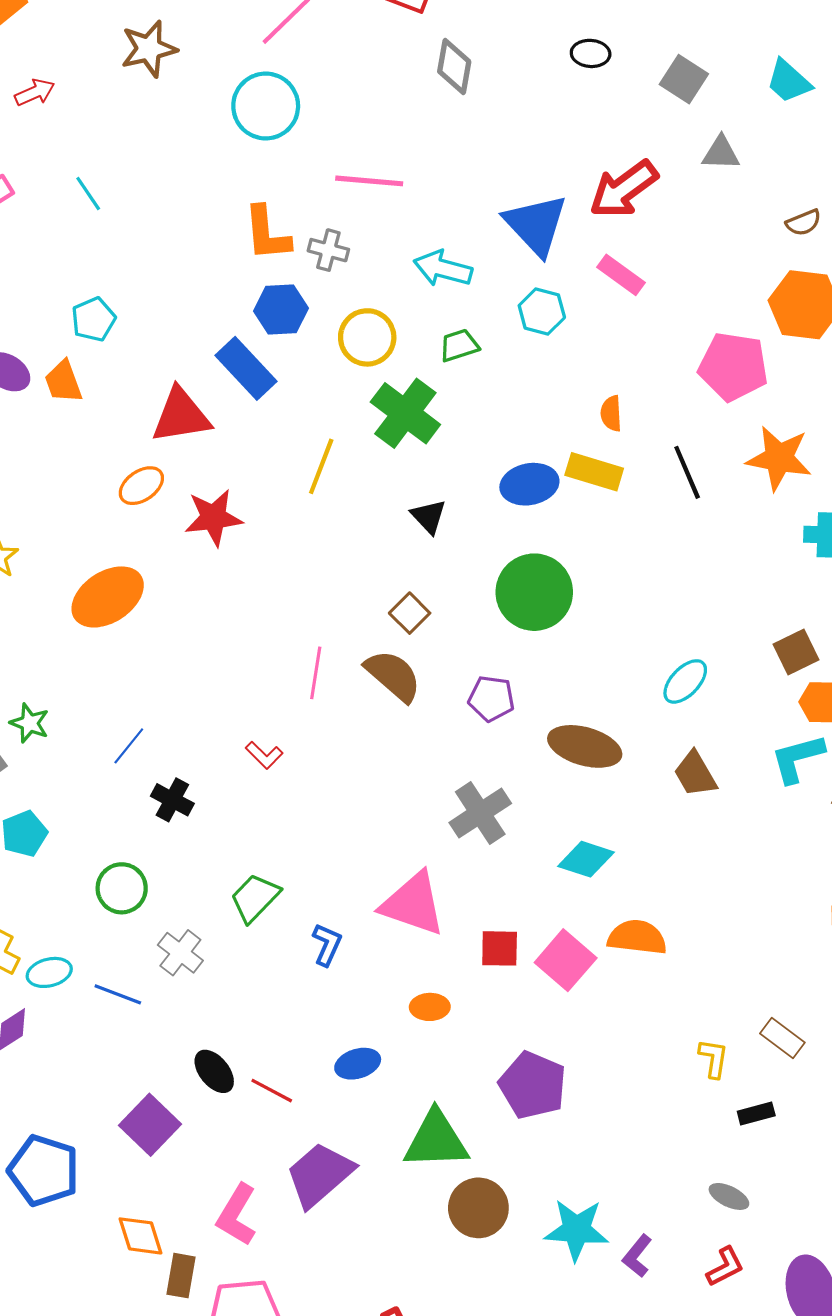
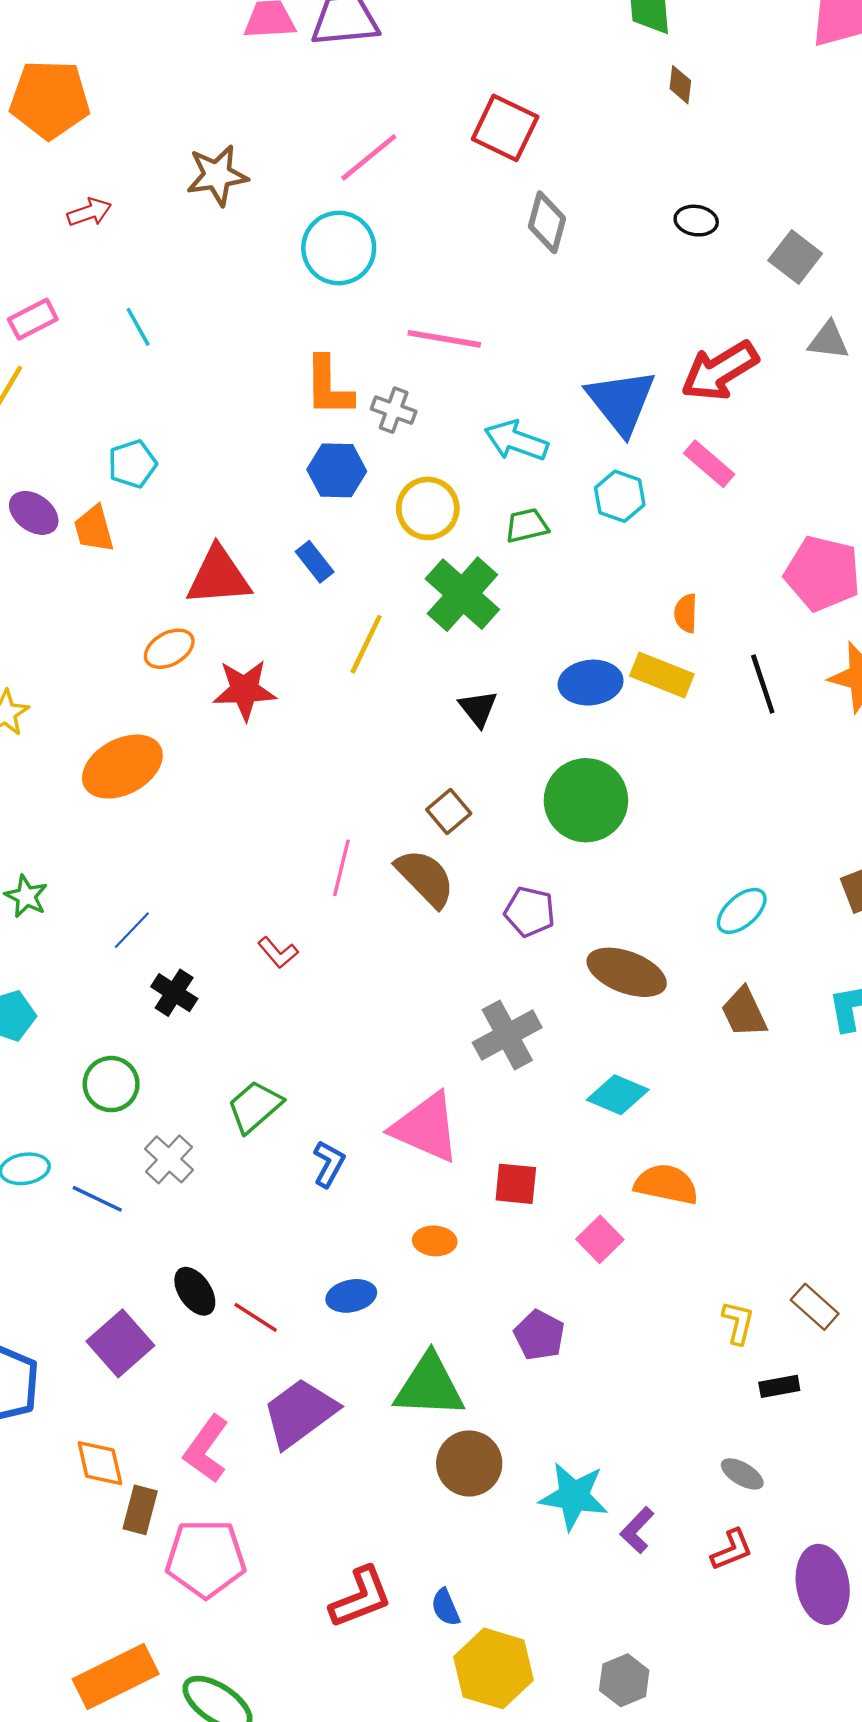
blue rectangle: (246, 368) -> (315, 562), moved, size x0.6
pink square: (566, 960) -> (600, 1239), moved, size x0.7
purple pentagon: (533, 1085) -> (539, 1335), size x0.7

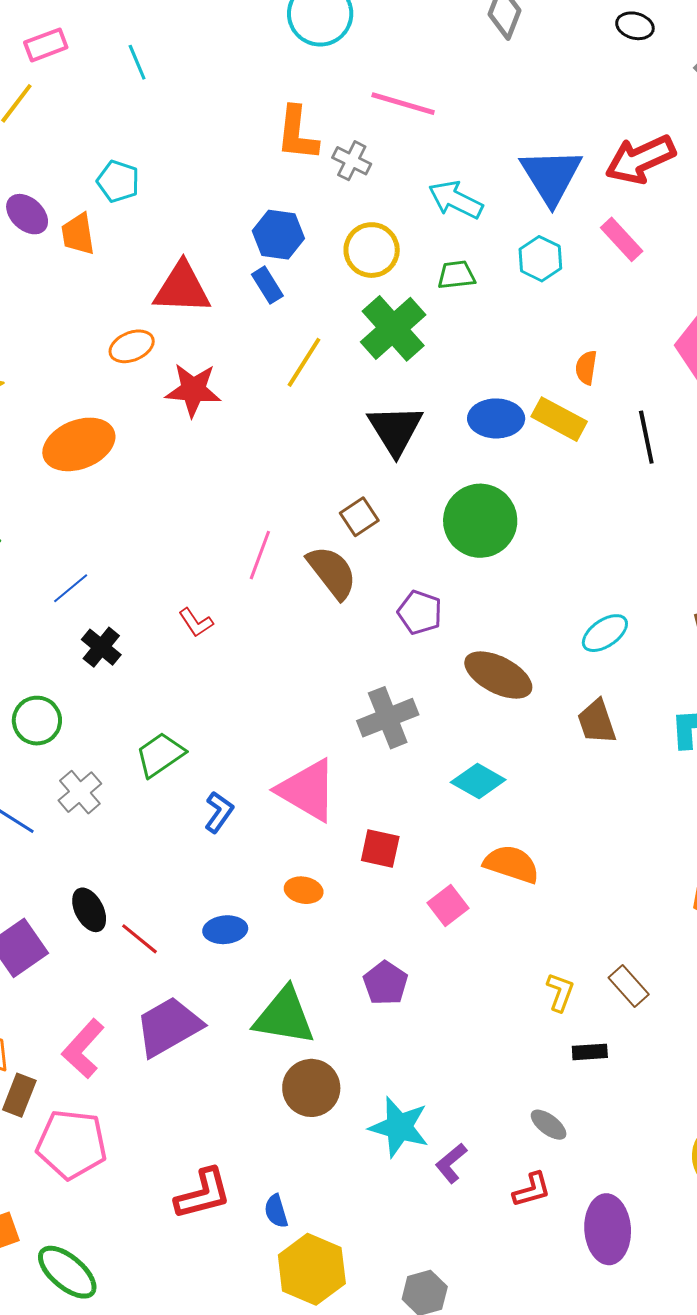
cyan pentagon: (132, 464) -> (118, 181), turned 30
blue hexagon: (337, 470) -> (278, 235), moved
black triangle: (478, 708) -> (395, 430), size x1.6

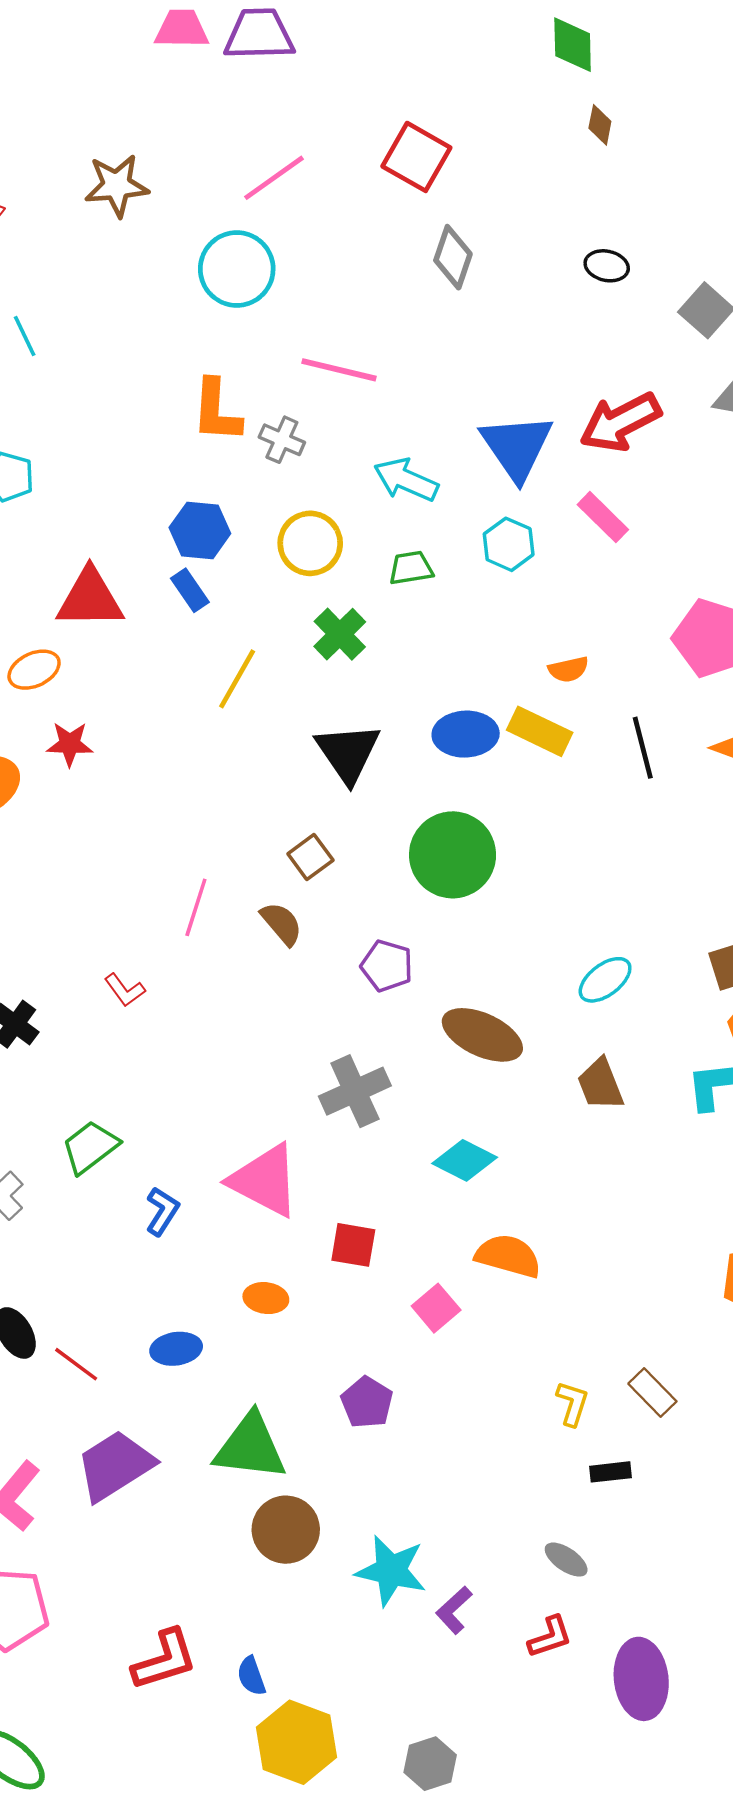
green cross: (393, 328) -> (340, 634), size x0.7
orange semicircle: (586, 368) -> (568, 669), turned -108
red star: (193, 390) -> (70, 744), moved, size x0.7
brown semicircle: (332, 572) -> (282, 924), size x0.7

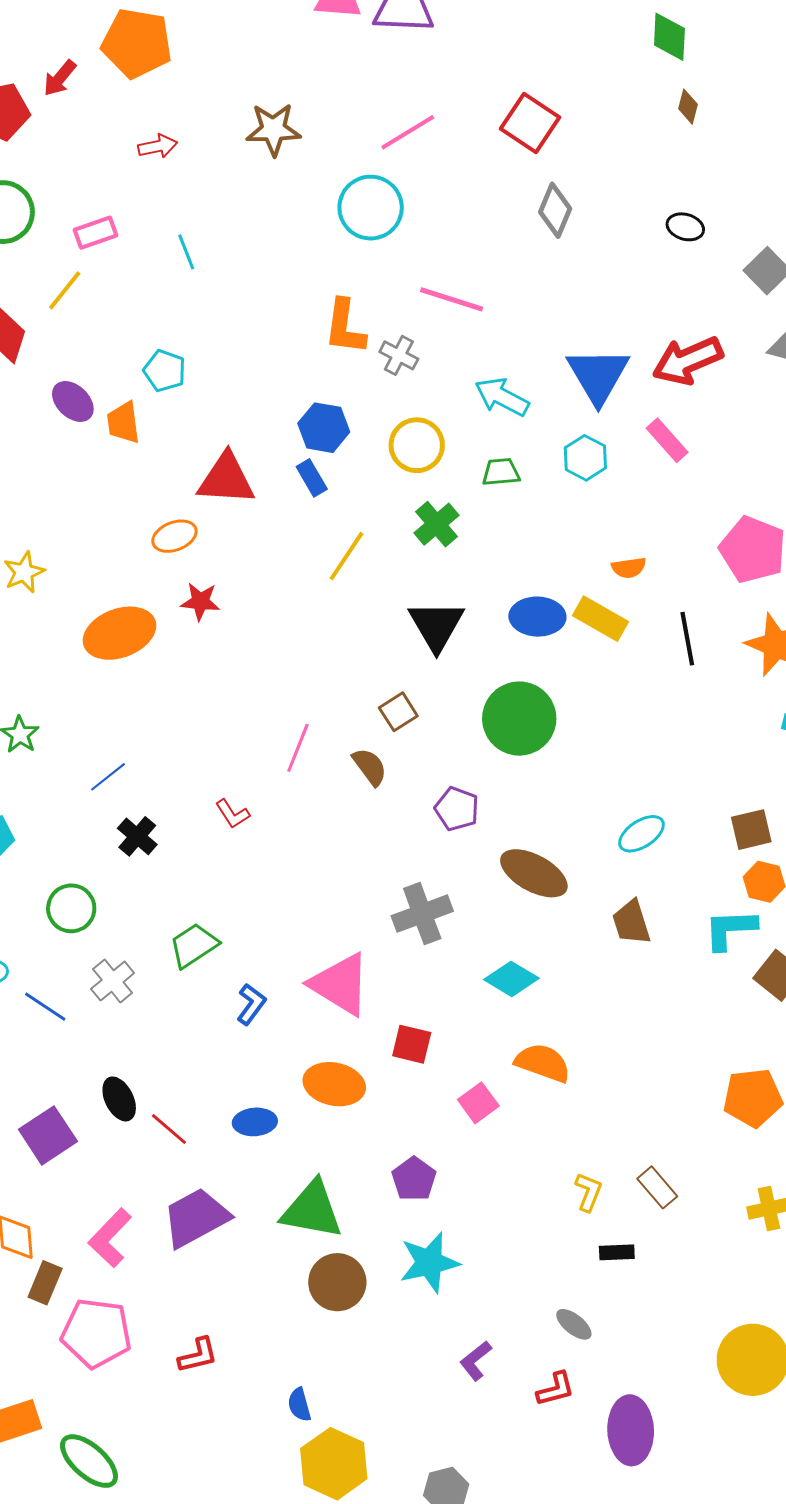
orange ellipse: (266, 1298) -> (334, 1084), size x1.6
cyan star: (391, 1571) -> (429, 1262), moved, turned -30
red L-shape: (165, 1660) -> (198, 1355), moved, size x0.7

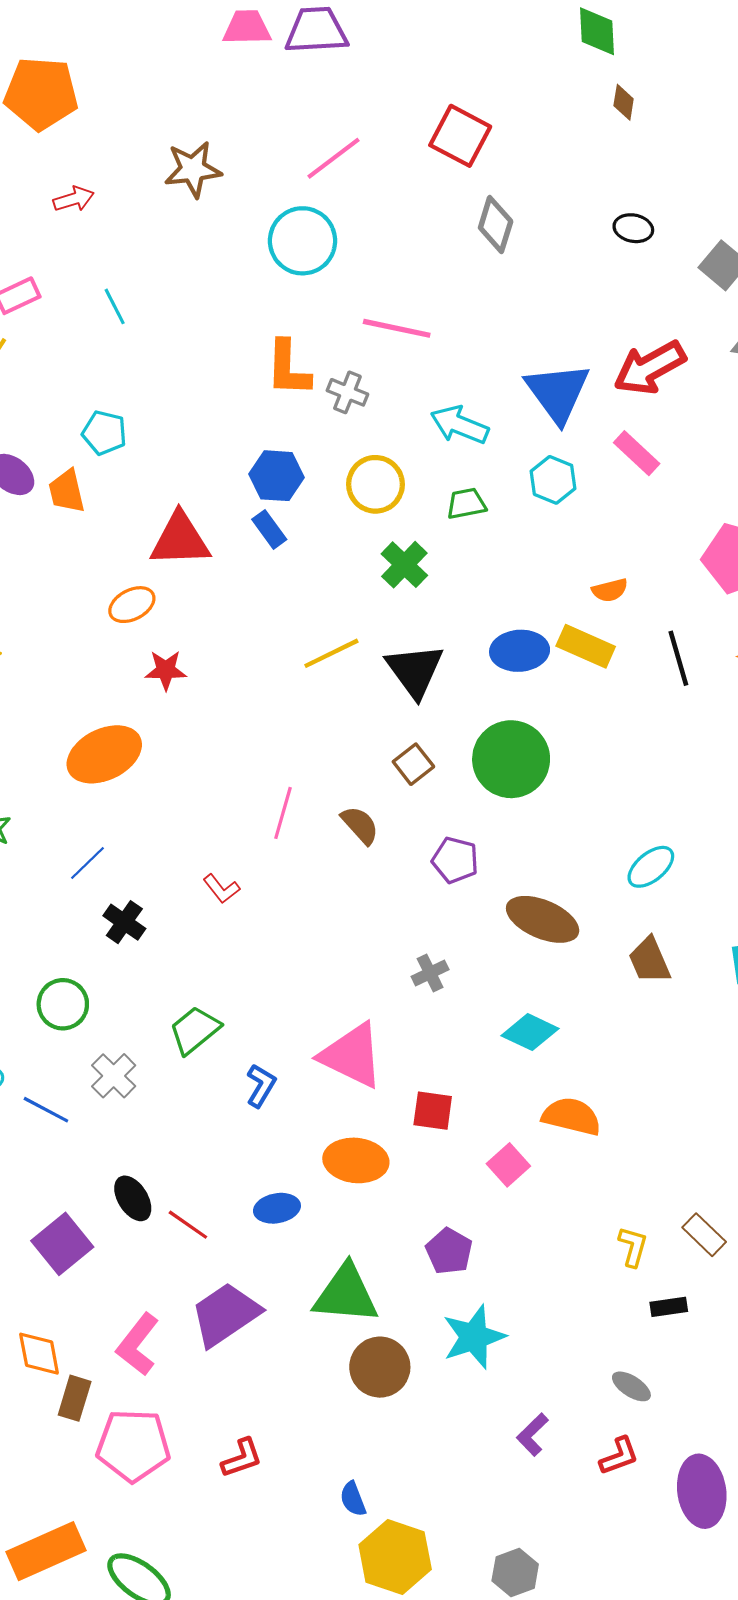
yellow line: (347, 556) -> (331, 653), moved, turned 36
orange ellipse: (119, 633) -> (104, 754), moved
brown square: (398, 712) -> (413, 764), moved
gray cross: (422, 914) -> (430, 973), size x0.6

